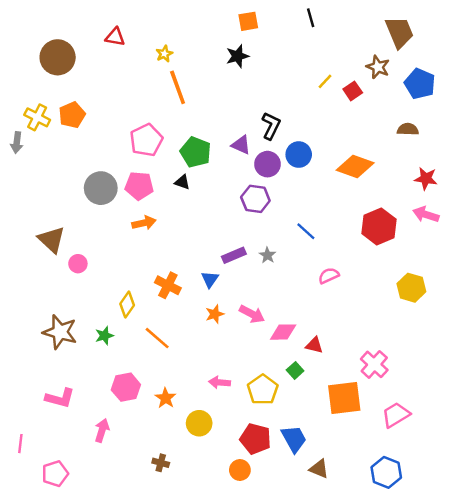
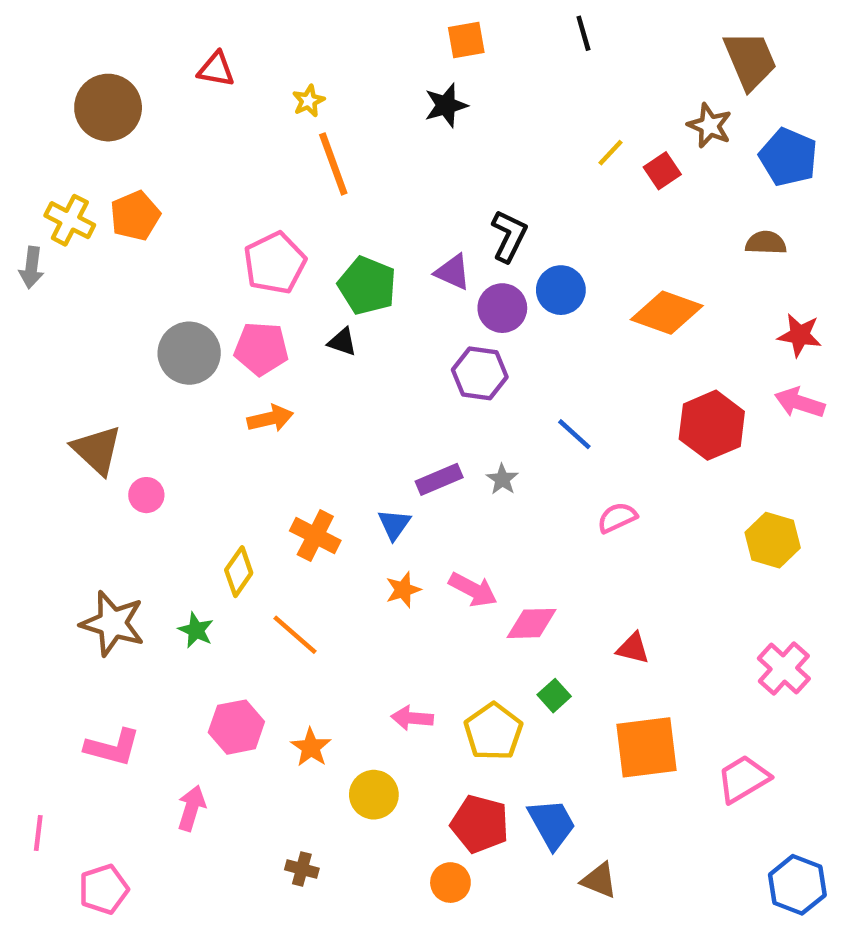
green star: (104, 336) -> (196, 630), turned -30
red triangle: (314, 345) -> (633, 648), moved
pink cross: (374, 364) -> (784, 669), moved
blue hexagon: (386, 472) -> (797, 885), moved

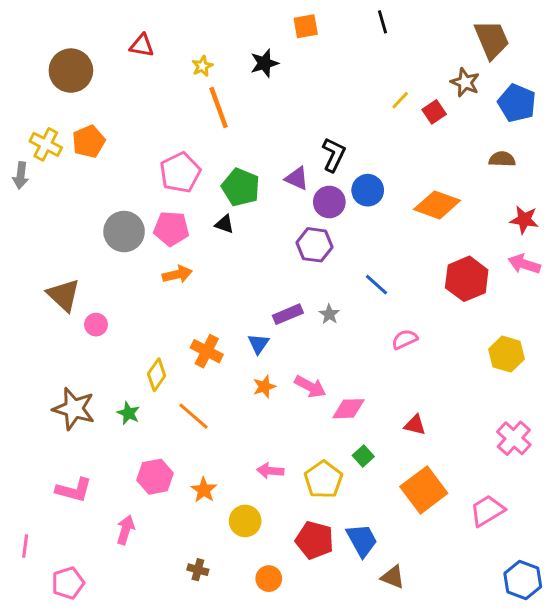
black star: (446, 105) -> (264, 63), moved
orange square: (646, 747) -> (424, 490), turned -30
orange circle: (450, 883) -> (269, 579), moved

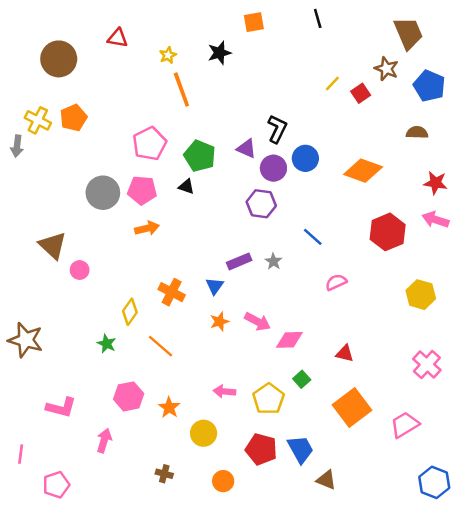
brown star: (74, 409) -> (26, 340), moved

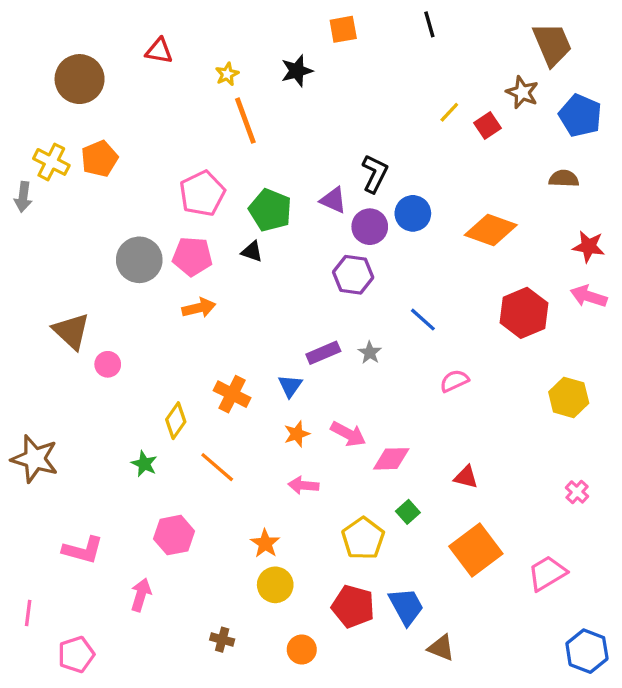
pink cross: (427, 365) -> (577, 492), size x0.6
pink arrow: (224, 392) -> (303, 485), moved
orange star: (169, 407) -> (265, 543), moved

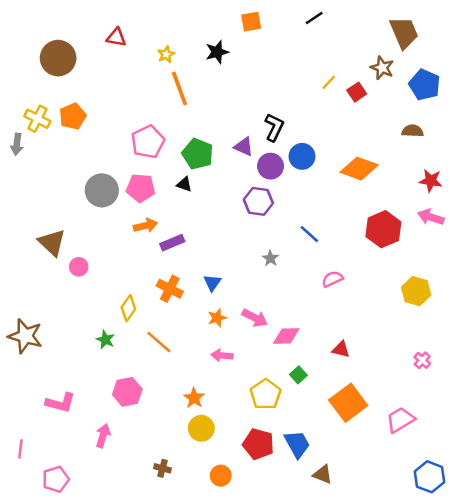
black line: (429, 24) -> (314, 18), turned 72
purple rectangle: (323, 353) -> (172, 243), moved

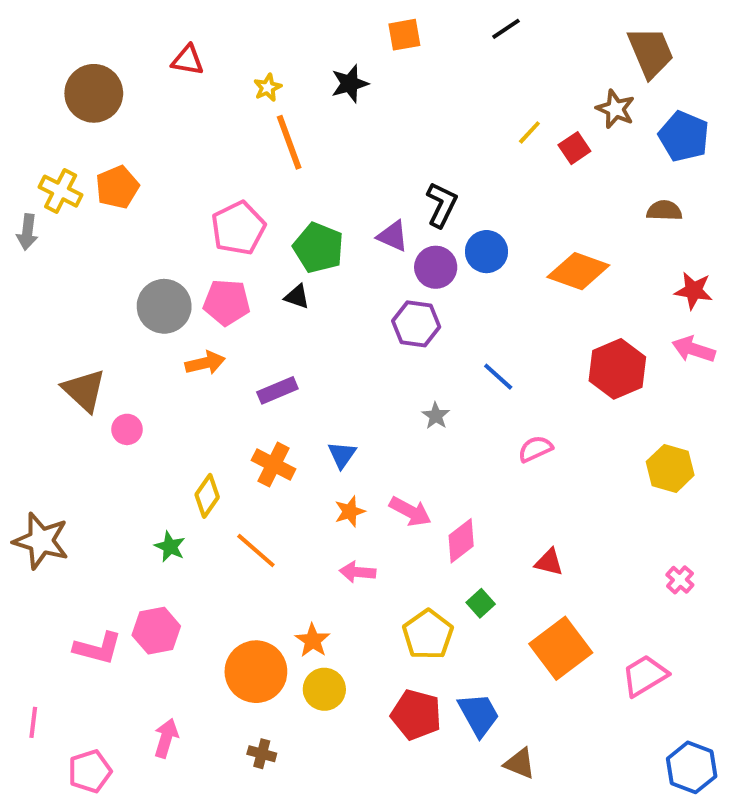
orange arrow: (145, 226) -> (205, 363), moved
pink diamond: (286, 336) -> (461, 541), turned -36
pink hexagon: (127, 392) -> (156, 631), moved
pink arrow: (103, 436) -> (166, 738), moved
orange circle: (221, 476) -> (256, 672), moved, size x1.8

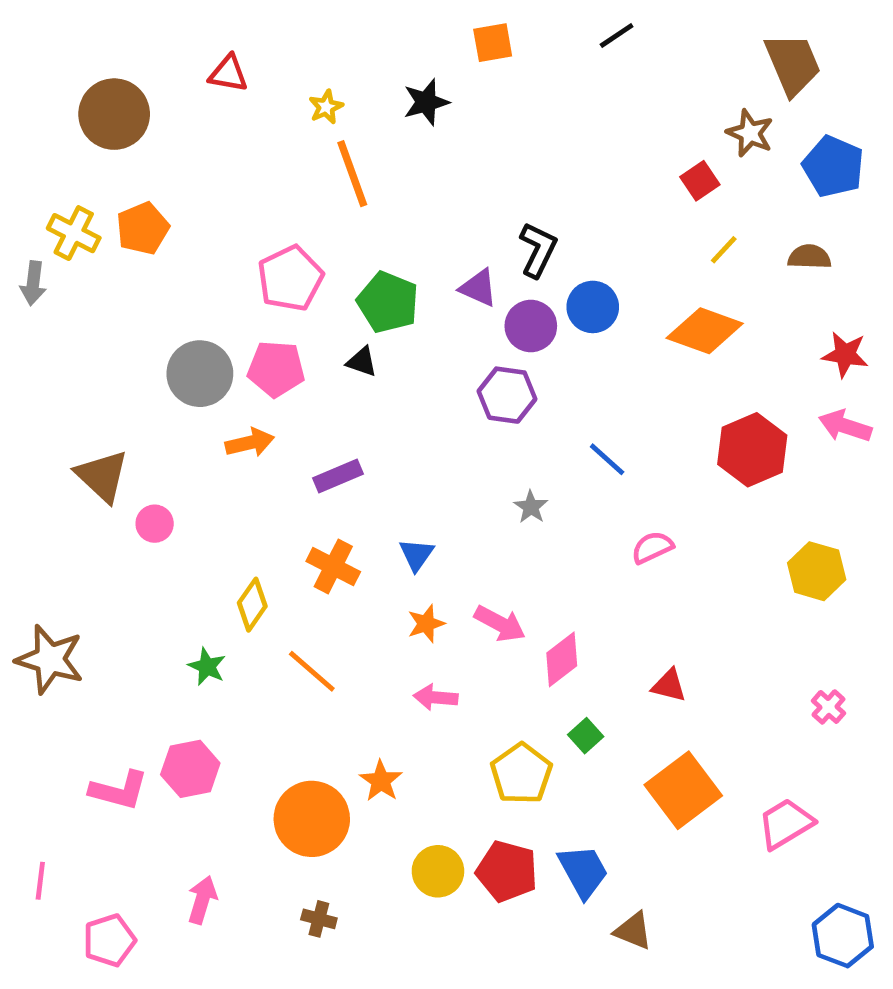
yellow line: (529, 132) -> (724, 250), moved
yellow circle: (324, 689) -> (438, 871), moved

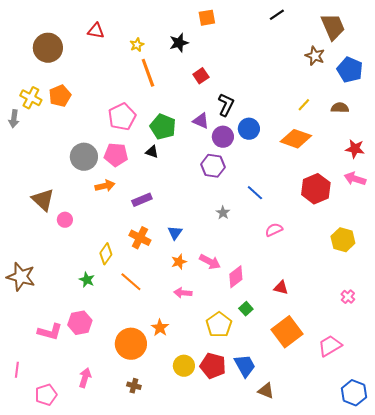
black line: (617, 35) -> (277, 15), moved
red square: (700, 181) -> (201, 76), moved

